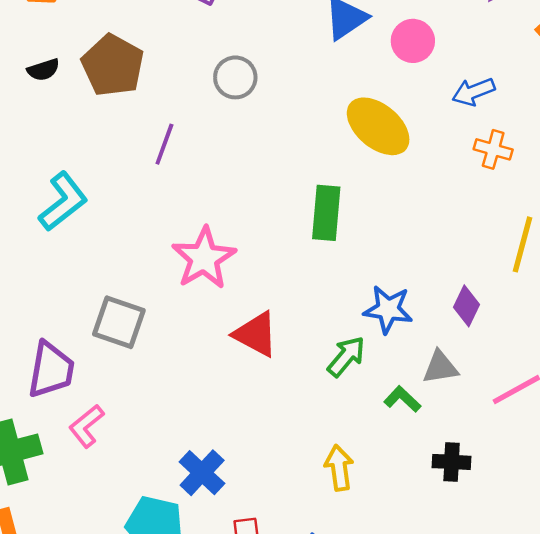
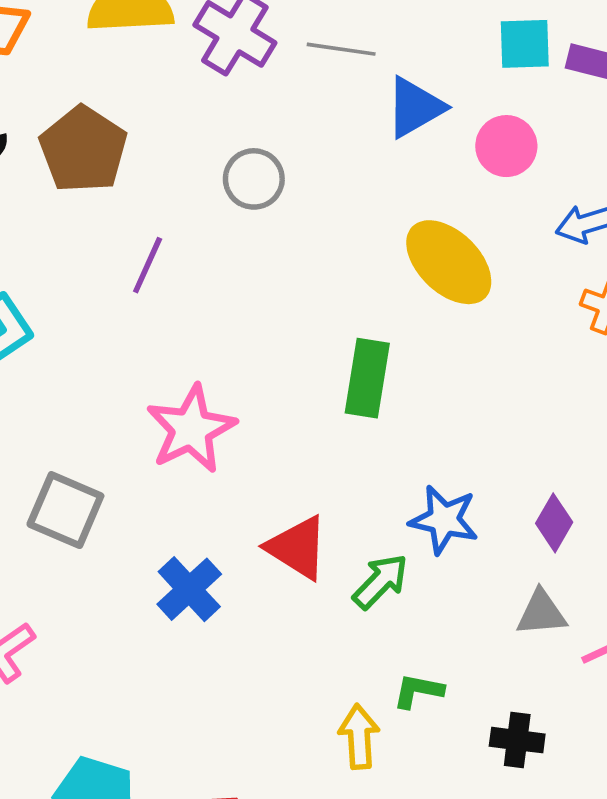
red triangle: (256, 334) -> (297, 548), moved
gray triangle: (440, 367) -> (541, 613), moved
green L-shape: (402, 399) -> (418, 691), moved, turned -36
blue cross: (202, 473) -> (189, 589), moved

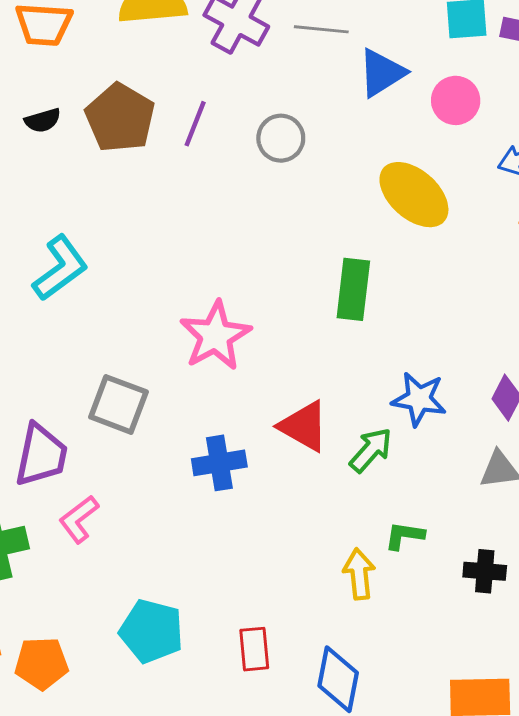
gray circle: (254, 179) -> (281, 138), moved
purple line: (148, 265) -> (195, 124), moved
blue cross: (189, 589) -> (219, 463), turned 36

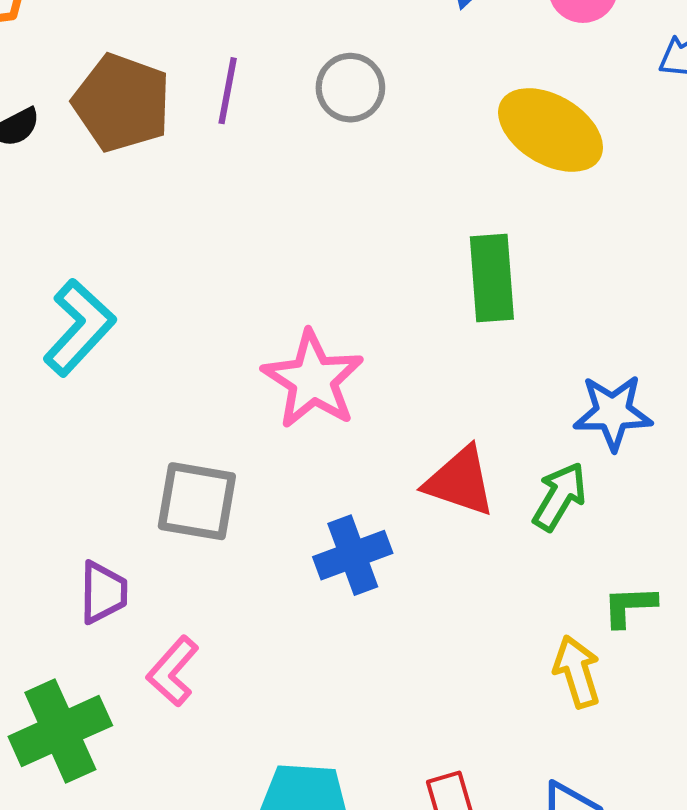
purple trapezoid: (41, 455) -> (103, 592), size x0.7

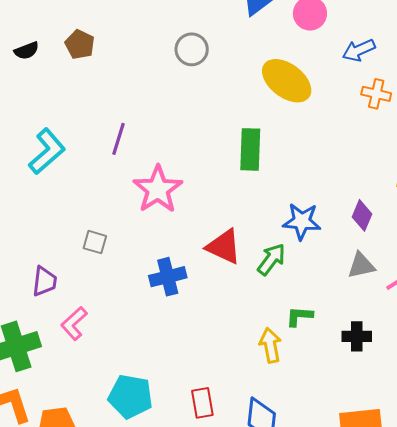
purple line: (228, 91) -> (118, 139), moved
brown pentagon: (122, 103) -> (80, 44), size x0.6
gray square: (197, 501) -> (95, 242), size x0.6

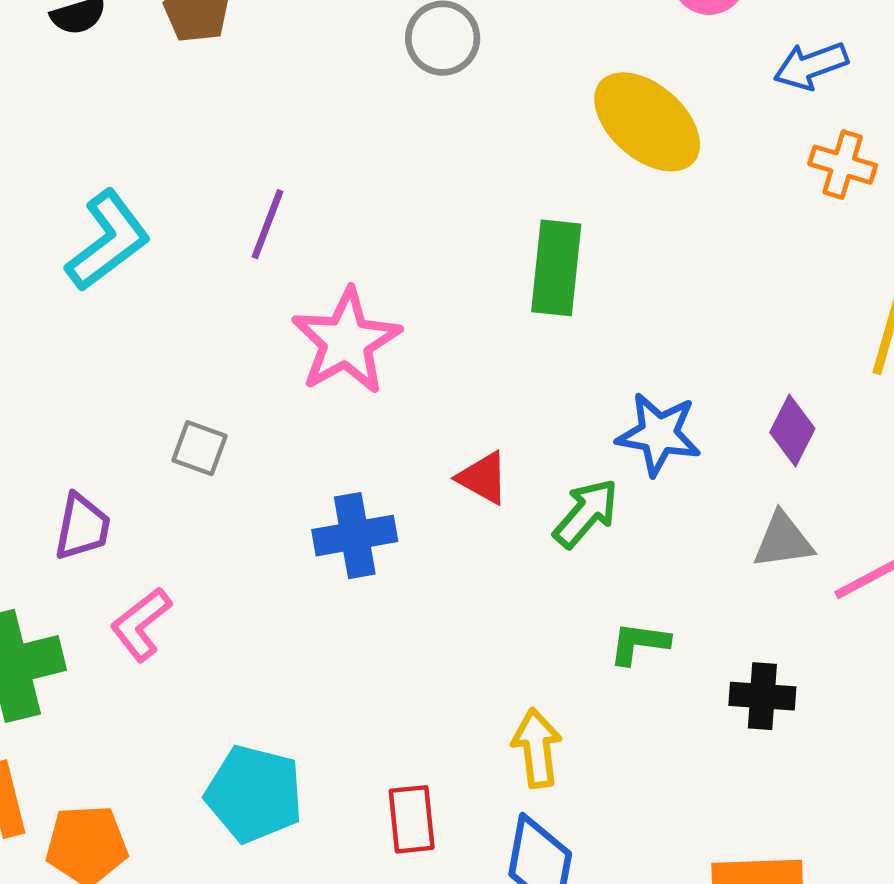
red triangle: (224, 247) -> (483, 478), size x0.7
yellow arrow: (270, 345) -> (537, 748), moved

